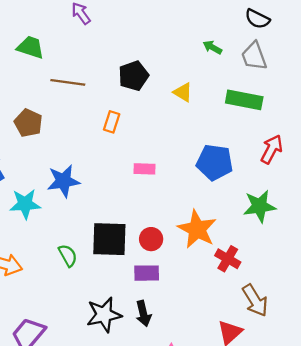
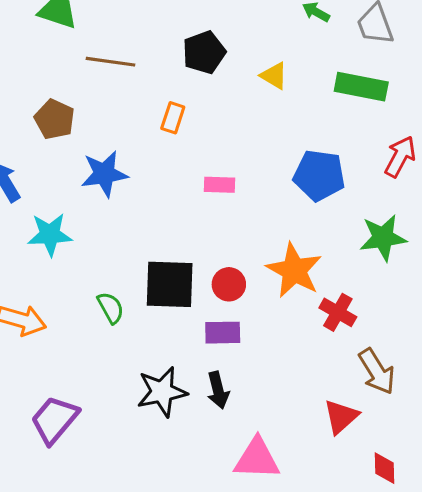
blue star: (63, 181) -> (104, 174), moved

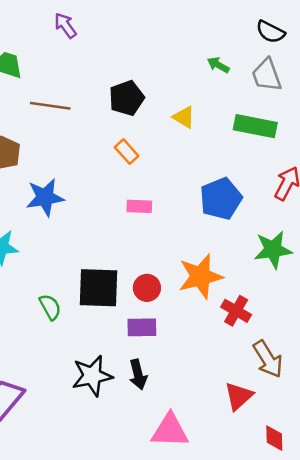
orange rectangle: (173, 118) -> (127, 152), moved, turned -60
blue pentagon: (319, 175) -> (221, 199), turned -30
orange star: (294, 270) -> (200, 276), turned 30

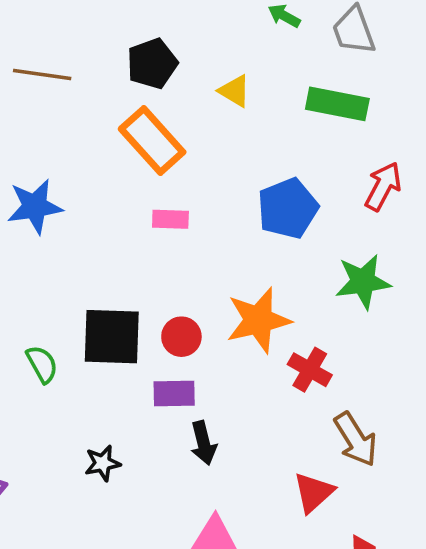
orange rectangle: (127, 152) -> (152, 140), size x1.8
black arrow: (138, 374) -> (203, 443), moved
black star: (92, 376) -> (103, 463), size x0.6

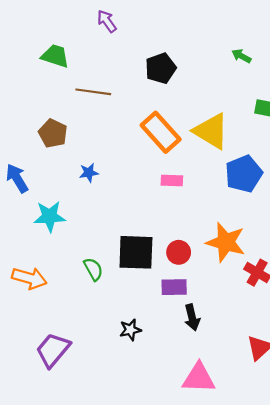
black pentagon: (152, 63) -> (161, 68), moved
yellow triangle: (235, 91) -> (211, 131), moved, size x1.8
blue star: (35, 206) -> (89, 173), size x0.6
orange star: (258, 320) -> (226, 242), turned 30

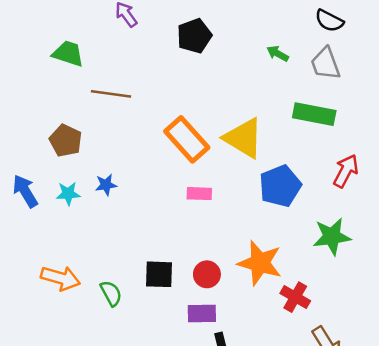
black pentagon: (161, 68) -> (194, 36), moved
cyan star: (50, 216) -> (68, 194), moved, size x0.7
black square: (136, 252) -> (159, 274), size x0.7
orange arrow: (29, 278) -> (61, 278), moved

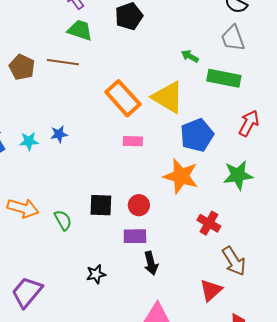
green trapezoid: (68, 54) -> (80, 30), moved
green arrow: (278, 54) -> (190, 56), moved
brown pentagon: (66, 141) -> (22, 67), moved
orange star: (260, 263) -> (181, 176), moved

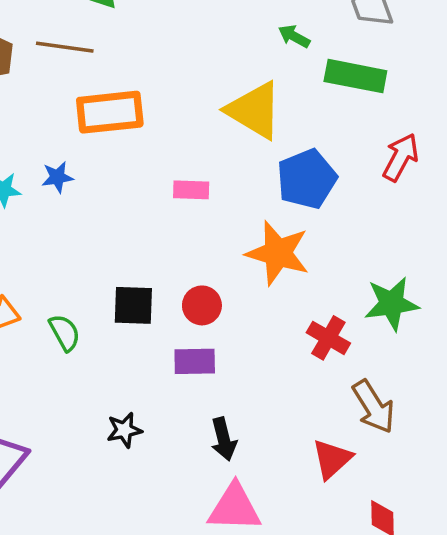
orange rectangle: (123, 98) -> (110, 112), moved, turned -54
green star: (238, 175) -> (392, 304), moved
black arrow: (151, 263) -> (224, 439), moved

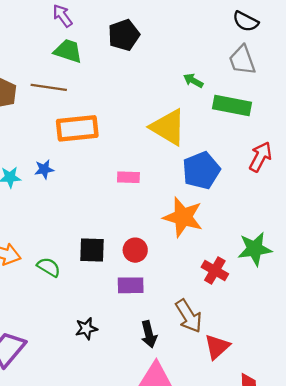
green semicircle: (65, 333) -> (49, 267), turned -30
brown arrow: (374, 407) -> (189, 316), moved

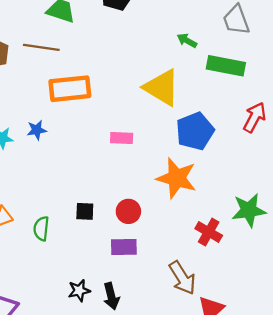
black square: (92, 250) -> (85, 211), size x0.7
green semicircle: (49, 267) -> (41, 229), turned -115
black arrow: (149, 334) -> (111, 296), moved

